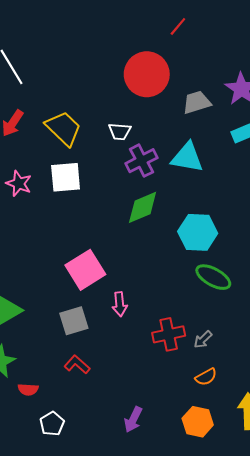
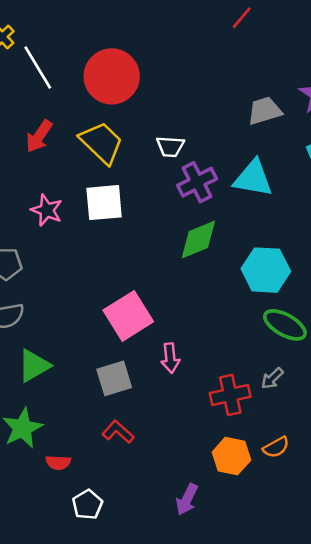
red circle: (147, 74) -> (112, 76), moved
gray arrow: (203, 340) -> (272, 378), moved
orange hexagon: (198, 422) -> (231, 456), moved

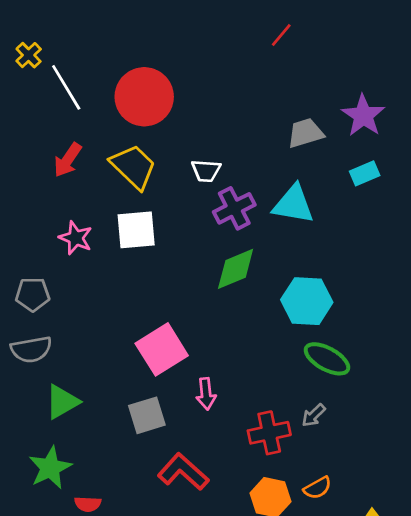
red L-shape: (118, 432) -> (183, 472), moved, size x1.5

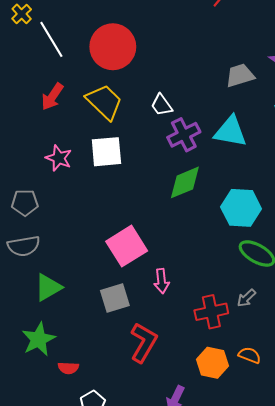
white trapezoid: (206, 171) -> (162, 105), turned 50
red L-shape: (183, 472) -> (144, 343), turned 78
orange semicircle: (318, 488) -> (250, 355), turned -130

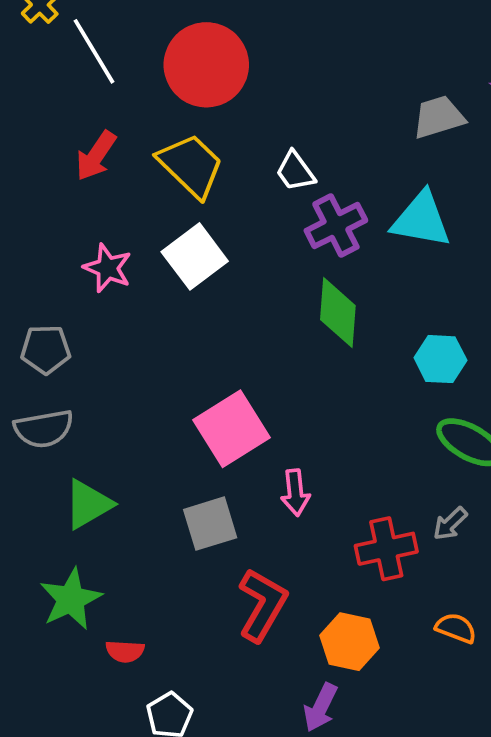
white square: (106, 152) -> (195, 256), turned -32
green diamond: (185, 182) -> (338, 313), turned -63
cyan hexagon: (241, 208) -> (440, 359), size x0.7
orange hexagon: (212, 363) -> (349, 642), moved

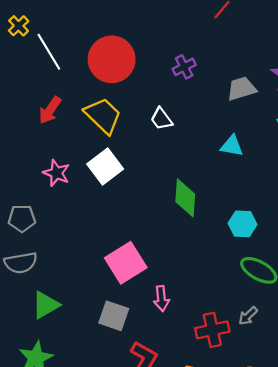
cyan triangle: (421, 220) -> (232, 146), size x0.7
purple cross: (336, 225) -> (184, 67), moved, size x0.7
gray square: (210, 524) -> (114, 316), turned 36

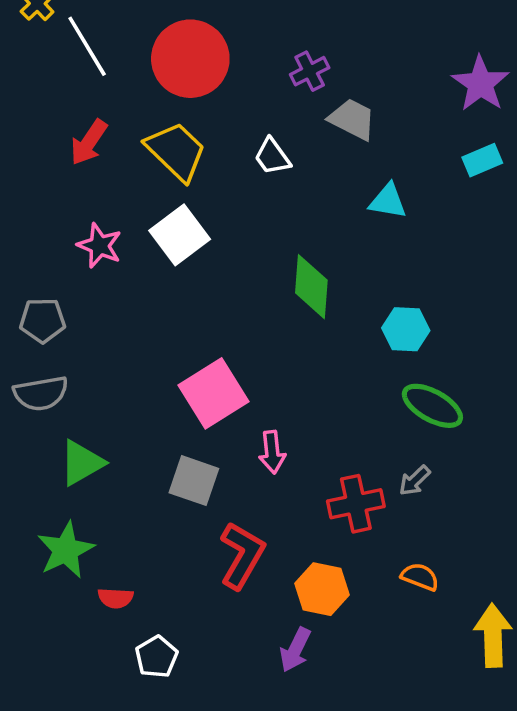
gray trapezoid: (241, 89) -> (352, 119), moved, turned 44

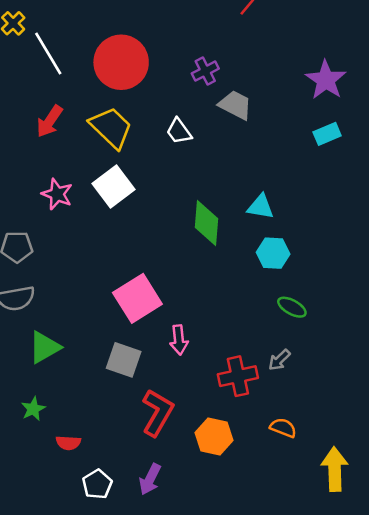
cyan triangle: (388, 201) -> (261, 207), moved
green ellipse: (432, 406) -> (292, 307), size x0.7
green star: (66, 550) -> (33, 409), size x0.6
purple arrow: (295, 650) -> (150, 479), moved

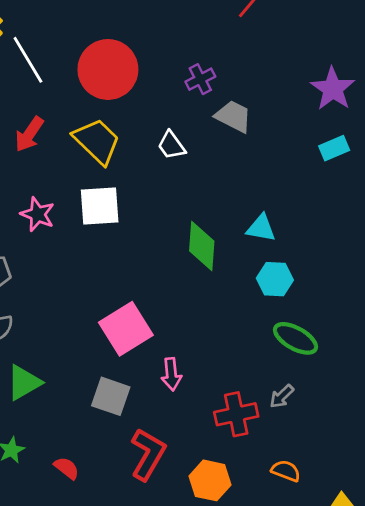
white square: (114, 187) -> (100, 206), turned 33
green ellipse: (292, 307) -> (295, 338), size x1.4
red semicircle: (68, 443) -> (67, 468), moved, turned -145

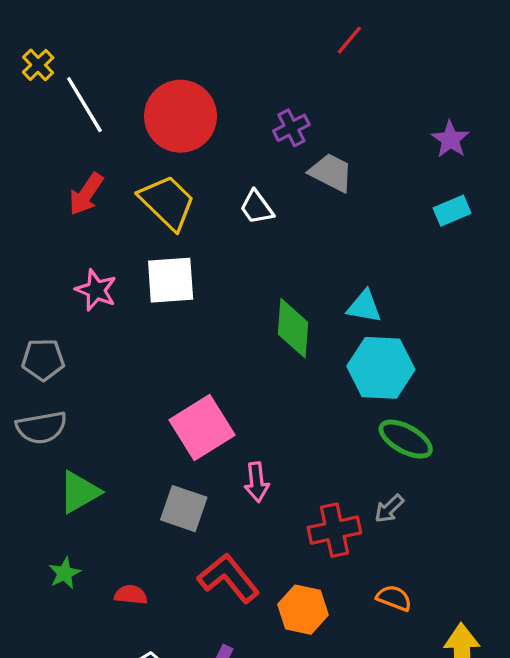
purple star: (333, 89) -> (450, 139), size x0.7
cyan hexagon: (275, 279) -> (381, 368), size x1.5
red L-shape: (148, 454) -> (228, 578), turned -69
red semicircle: (67, 468) -> (131, 595), turned -32

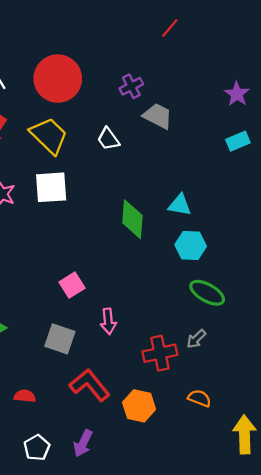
cyan hexagon: (381, 368) -> (191, 246), size x0.7
pink square: (202, 427) -> (72, 285), size x0.6

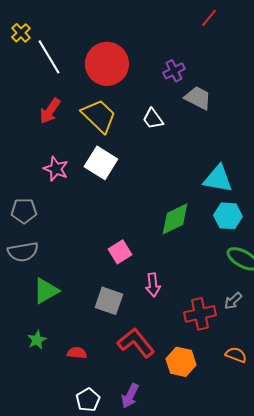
white square: (51, 187) -> (101, 163), turned 36
cyan triangle: (180, 205) -> (218, 179), size x1.4
green diamond: (132, 219) -> (175, 219), moved, turned 60

